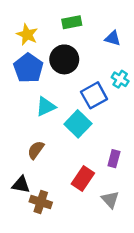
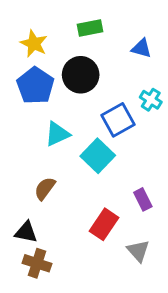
purple rectangle: (114, 159) -> (143, 199), turned -42
brown cross: (41, 202) -> (37, 263), moved

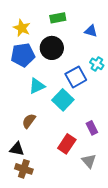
blue pentagon: (35, 86) -> (23, 55), turned 30

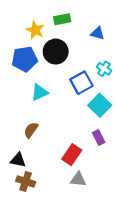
yellow star: (22, 28) -> (35, 30), moved
cyan square: (63, 100) -> (100, 105), moved
gray triangle: (89, 161) -> (78, 179), moved, turned -42

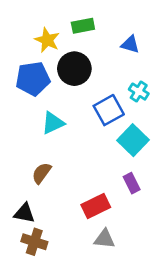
red rectangle: (72, 155) -> (96, 206), turned 30

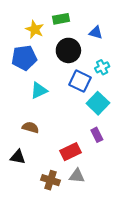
black circle: (74, 69) -> (68, 50), moved
cyan cross: (139, 92) -> (102, 67), turned 32
blue square: (109, 110) -> (80, 81), turned -35
brown semicircle: (41, 173) -> (30, 127), turned 70
brown cross: (34, 242) -> (50, 180), moved

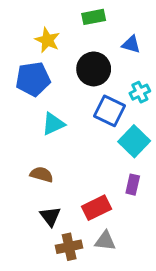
green rectangle: (61, 19) -> (94, 17), moved
purple rectangle: (97, 135) -> (133, 185), turned 40
black triangle: (18, 157) -> (50, 216), moved, turned 42
brown cross: (50, 180) -> (69, 247), turned -30

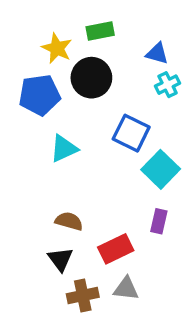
green rectangle: (94, 17) -> (100, 31), moved
black circle: (94, 69) -> (91, 78), moved
cyan cross: (140, 92) -> (168, 85), moved
brown semicircle: (42, 174) -> (69, 221), moved

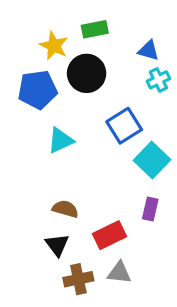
blue square: (131, 133) -> (124, 126), turned 32

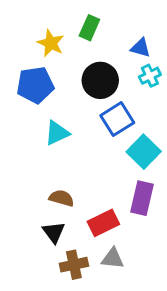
green rectangle: (95, 29) -> (89, 28), turned -55
black circle: (87, 73) -> (100, 80), moved
purple rectangle: (150, 209) -> (142, 198), size x1.5

